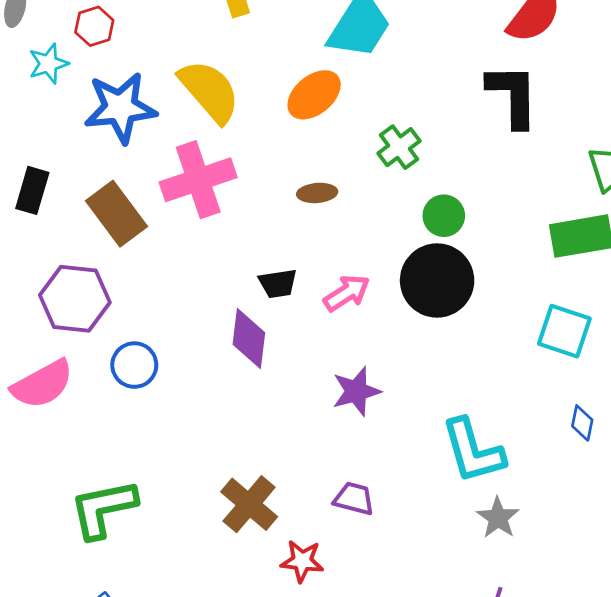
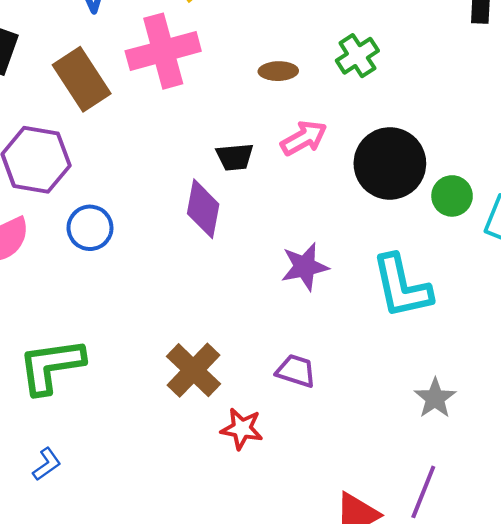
green cross: (399, 147) -> (357, 56), moved
green circle: (444, 216) -> (452, 196), moved
pink arrow: (347, 293) -> (304, 138), moved
cyan L-shape: (473, 451) -> (402, 286), moved

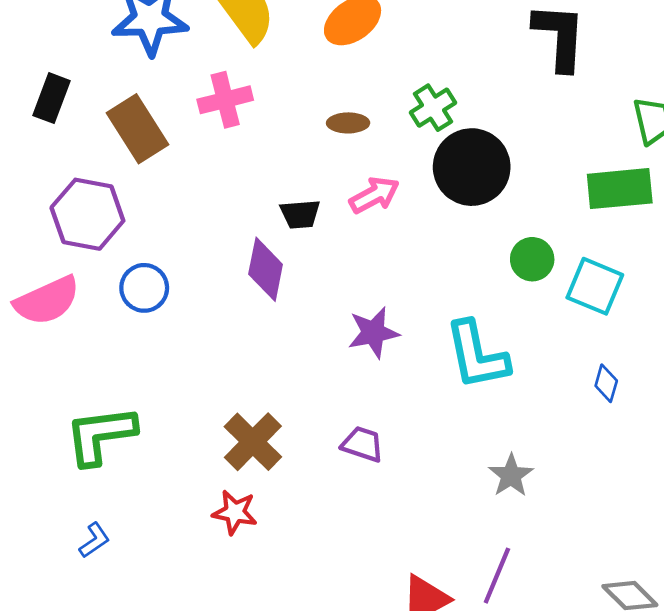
pink cross: (163, 51) -> (225, 100), size x0.7
black circle: (390, 163) -> (472, 167), moved
red star: (242, 429) -> (235, 512), moved

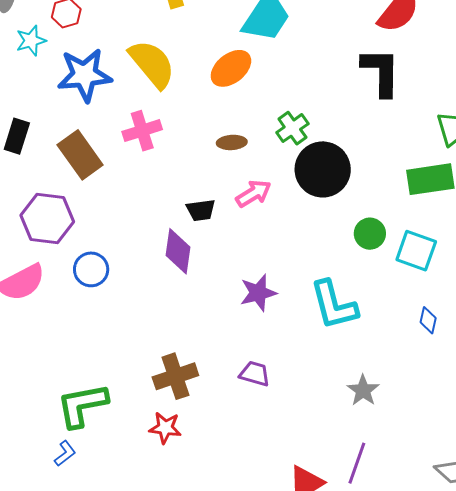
green L-shape: (101, 435) -> (82, 405), moved
brown cross: (253, 442) -> (175, 376), turned 30

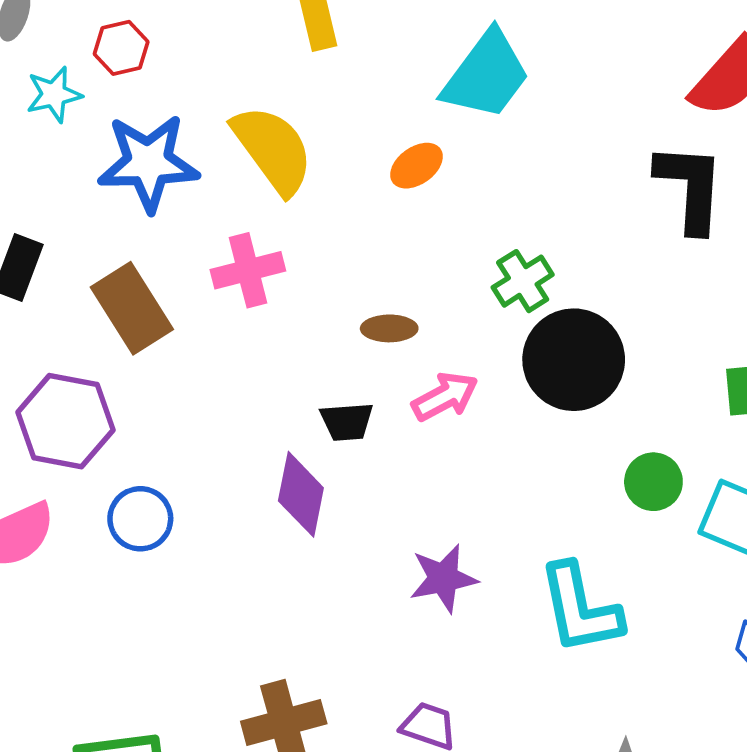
orange ellipse: (231, 68) -> (416, 166), size x0.7
brown ellipse: (232, 142) -> (389, 328), moved

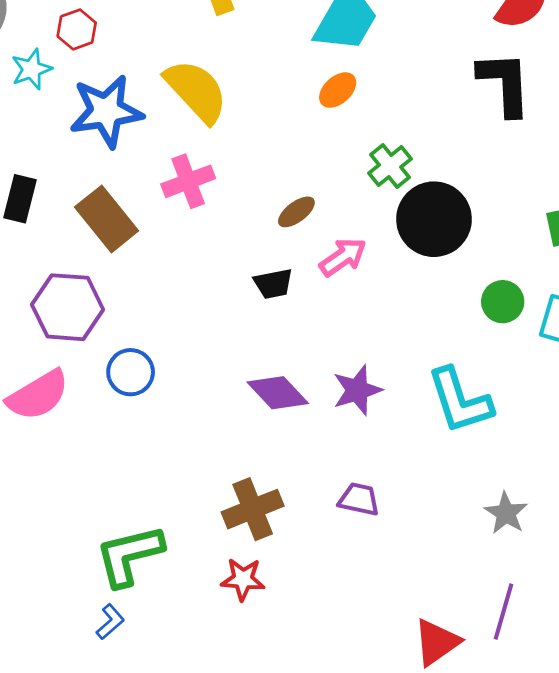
orange ellipse: (416, 166) -> (338, 90), moved
brown ellipse: (389, 328) -> (296, 212), turned -30
purple diamond: (301, 494) -> (278, 393), moved, turned -48

